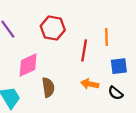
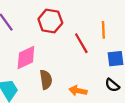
red line: (84, 50) -> (81, 43), turned -40
orange arrow: (90, 84) -> (78, 91), moved

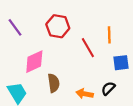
black semicircle: (112, 85) -> (108, 88), moved, turned 96

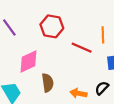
red line: (88, 48) -> (82, 48), turned -36

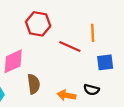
black semicircle: (102, 88) -> (91, 90), turned -120

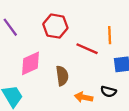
brown semicircle: (34, 84) -> (62, 76), moved

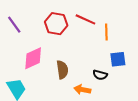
red line: (87, 49) -> (85, 19), moved
black semicircle: (108, 92) -> (100, 75), moved

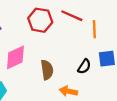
black semicircle: (100, 75) -> (84, 66), moved, turned -72

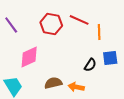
brown semicircle: (47, 70) -> (53, 83), moved, turned -96

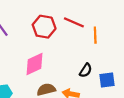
pink diamond: (29, 57) -> (34, 64), moved
blue square: (110, 58) -> (107, 80), moved

